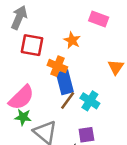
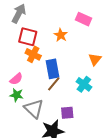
orange cross: (57, 66) -> (33, 54), moved
pink semicircle: (21, 98) -> (16, 79), size x0.6
cyan cross: (90, 101) -> (84, 84), moved

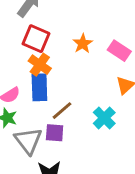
pink rectangle: (83, 19) -> (119, 51), moved
blue rectangle: (52, 69) -> (39, 87), moved
purple square: (67, 113) -> (55, 133), moved

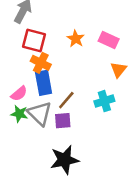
cyan cross: (104, 118) -> (104, 101), turned 36
gray triangle: (28, 141) -> (40, 114), moved

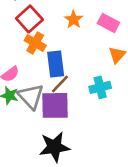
red square: (34, 41) -> (29, 19), turned 30
blue rectangle: (44, 83) -> (56, 64), moved
purple square: (63, 121) -> (55, 105), size x1.6

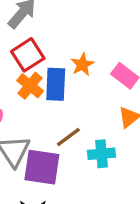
blue rectangle: (56, 64) -> (56, 84), moved
brown line: (60, 84) -> (68, 137), moved

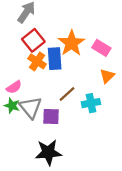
orange star: (82, 64) -> (71, 43), size x1.6
purple square: (42, 167) -> (51, 116), size x0.7

